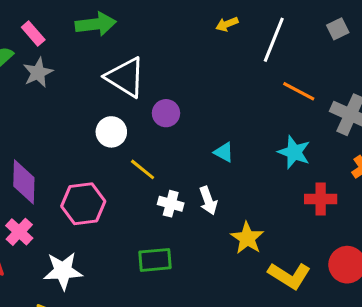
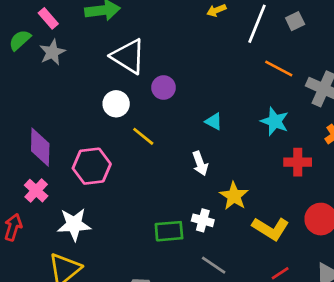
gray square: (338, 29) -> (295, 21), moved
white cross: (171, 204) -> (203, 220), moved
green rectangle: (155, 260) -> (169, 231), moved

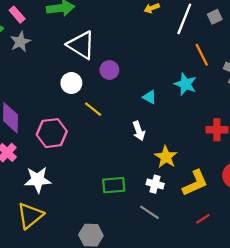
orange line: (279, 69) -> (202, 55), turned 35
cyan star: (275, 121) -> (185, 84), moved
white cross: (203, 220) -> (155, 184), moved
yellow L-shape: (271, 228) -> (195, 183), turned -56

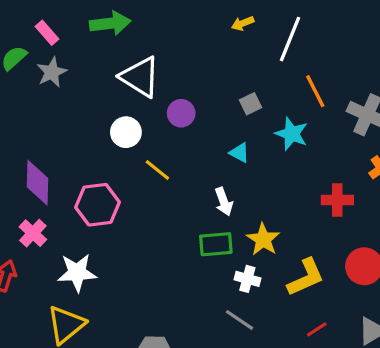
gray square: (215, 17) -> (251, 104), moved
green rectangle: (114, 185) -> (216, 244), moved

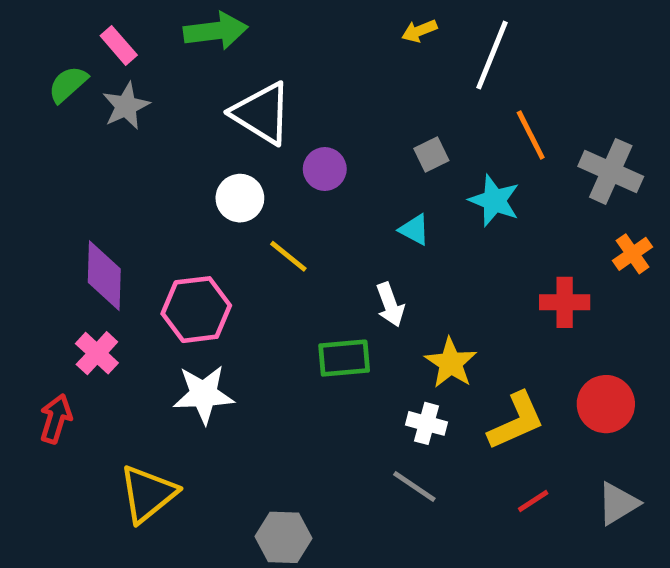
green rectangle: (216, 244) -> (344, 358), moved
white star: (77, 273) -> (204, 394), moved

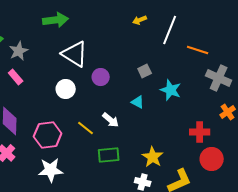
pink rectangle: (119, 45) -> (16, 77), moved
orange line: (531, 135) -> (198, 50), moved, turned -45
yellow line: (288, 256) -> (86, 128), moved
white arrow: (390, 305) -> (111, 120), moved, turned -30
red circle: (606, 404) -> (212, 159), moved

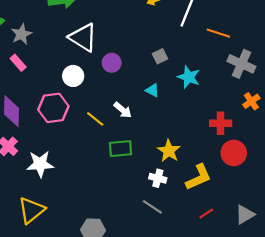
pink hexagon: (48, 135) -> (53, 108), moved
white star: (51, 170) -> (40, 164), moved

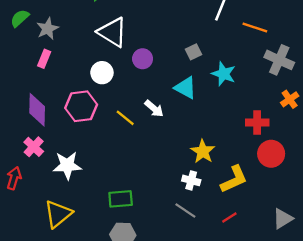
pink rectangle: (18, 63) -> (44, 59), turned 63
cyan triangle: (152, 90) -> (185, 88), size x1.5
green rectangle: (120, 149) -> (121, 199), moved
red line: (206, 213) -> (229, 217), moved

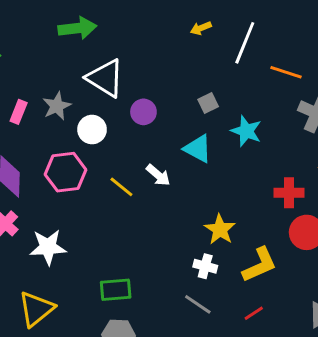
gray star: (48, 29) -> (57, 106), moved

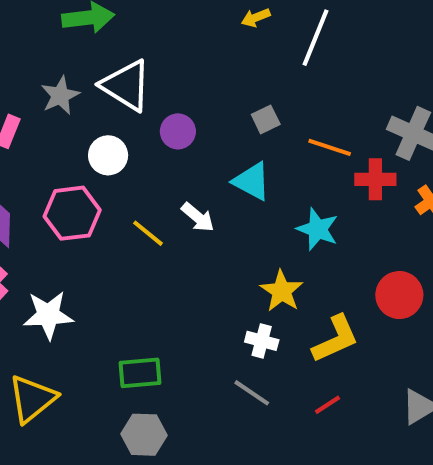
orange line: (286, 72) -> (330, 147), moved
gray star: (57, 106) -> (60, 95), moved
cyan star: (246, 131) -> (318, 229), moved
red cross: (289, 193) -> (375, 179), moved

